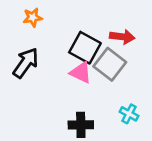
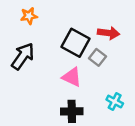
gray square: (110, 64) -> (98, 57), size x0.6
pink triangle: (81, 73) -> (72, 77), moved

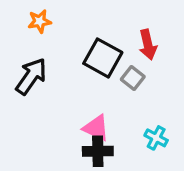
red arrow: (109, 33) -> (148, 45), turned 70
pink triangle: (72, 77) -> (96, 128), moved

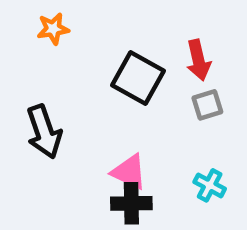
black arrow: (31, 76) -> (44, 132), moved, turned 126
gray square: (133, 78) -> (207, 105), moved, turned 35

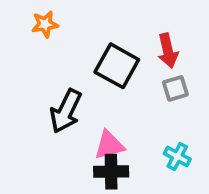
black arrow: (44, 132) -> (66, 111), moved, turned 45
pink triangle: (129, 172) -> (109, 145), turned -40

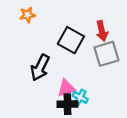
gray square: (175, 88) -> (106, 54), size x1.6
cyan cross: (177, 156) -> (80, 97), moved

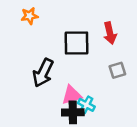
black square: (71, 40) -> (77, 43), turned -30
gray square: (106, 54) -> (117, 70), moved, size x0.6

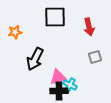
orange star: (30, 16) -> (15, 32), moved
black square: (77, 43) -> (55, 17), moved

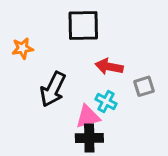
red arrow: (89, 27) -> (109, 67), moved, turned 114
cyan cross: (70, 85) -> (106, 101), moved

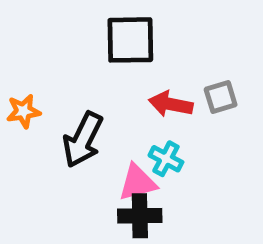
orange star: (22, 48) -> (23, 111), moved
gray square: (144, 86) -> (221, 97), moved

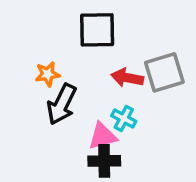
gray square: (221, 97) -> (164, 72), size x1.6
orange star: (23, 111) -> (48, 74), moved

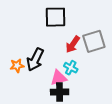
orange star: (48, 74) -> (17, 66), moved
red arrow: (127, 78) -> (73, 44), turned -66

